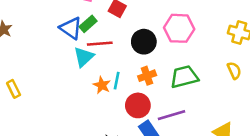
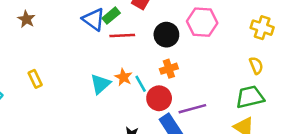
cyan triangle: (84, 57) -> (100, 84), moved
green trapezoid: (184, 77) -> (250, 97), moved
cyan line: (117, 81) -> (141, 84), moved, turned -42

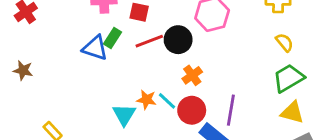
red line: (122, 35) -> (149, 41), moved
purple line: (192, 109) -> (231, 110), turned -48

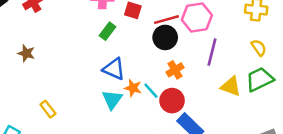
red line: (149, 41) -> (166, 20), moved
blue triangle: (95, 48) -> (114, 69), moved
purple line: (231, 110) -> (212, 52), moved
yellow triangle: (292, 112) -> (231, 86), moved

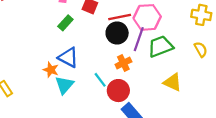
purple line: (212, 52) -> (139, 39), moved
green trapezoid: (260, 79) -> (160, 46), moved
orange star: (133, 88) -> (51, 70), moved

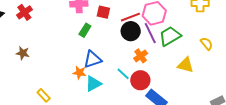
purple line: (139, 39) -> (150, 33), turned -35
yellow semicircle: (201, 49) -> (206, 44), moved
blue triangle: (68, 57) -> (93, 59), turned -36
cyan triangle: (64, 85) -> (93, 84), turned 30

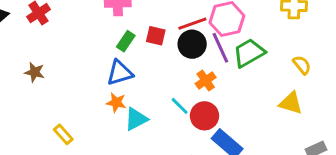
red square: (103, 12) -> (156, 36), moved
blue triangle: (93, 59) -> (120, 73), moved
yellow triangle: (186, 65) -> (291, 103), moved

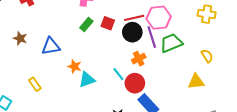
blue triangle: (120, 73) -> (51, 46), moved
yellow triangle: (291, 103) -> (196, 82), turned -30

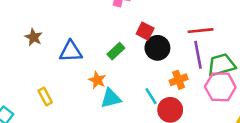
red line: (134, 18) -> (201, 31), moved
pink hexagon: (159, 18) -> (220, 87), moved
green rectangle: (86, 24) -> (116, 51), moved
black circle: (132, 32) -> (157, 48), moved

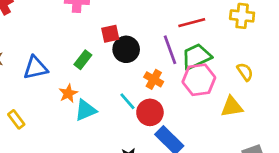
red square: (145, 31) -> (110, 34), turned -30
red line: (201, 31) -> (192, 23), moved
orange star: (97, 80) -> (68, 93), turned 30
orange cross: (179, 80) -> (154, 79), turned -30

